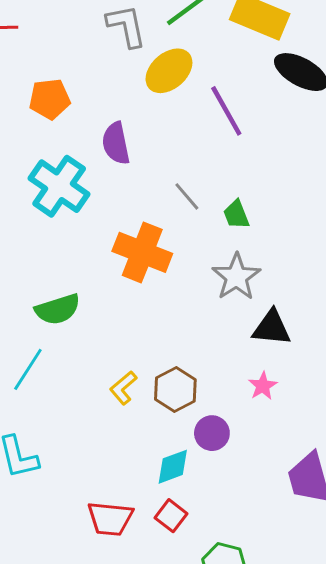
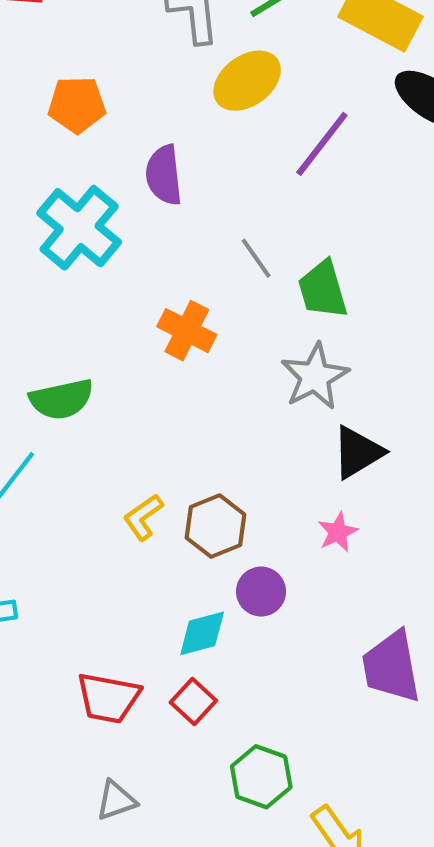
purple line: (226, 111) -> (322, 144), turned 62
green trapezoid: (236, 214) -> (323, 290), size x1.4
orange cross: (142, 252) -> (187, 331), size x0.7
black triangle: (272, 328) -> (358, 452), turned -42

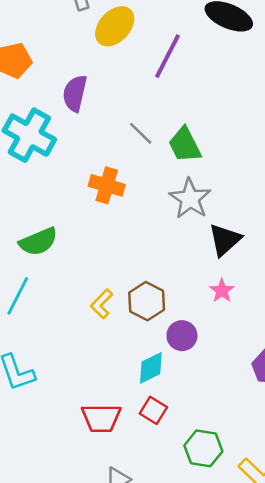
purple semicircle: (164, 175) -> (75, 93), turned 30

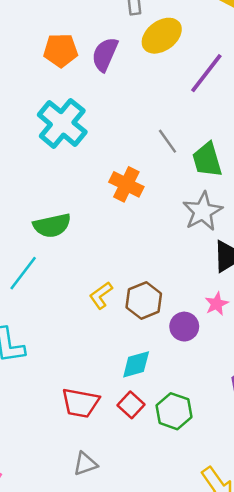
purple semicircle: (75, 93) -> (105, 54), moved
purple circle: (182, 336) -> (184, 327), moved
green hexagon: (203, 448) -> (174, 411), moved

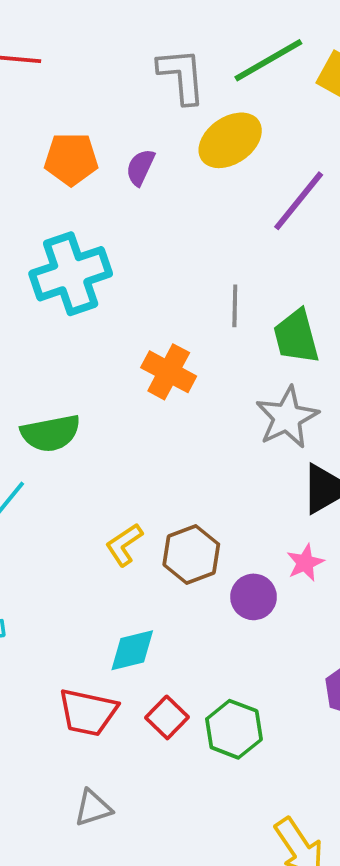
purple semicircle: (105, 54) -> (140, 167), size x0.7
cyan cross: (62, 123) -> (71, 274), turned 30
gray line: (167, 141) -> (235, 306), turned 35
cyan diamond: (136, 364) -> (132, 650), moved

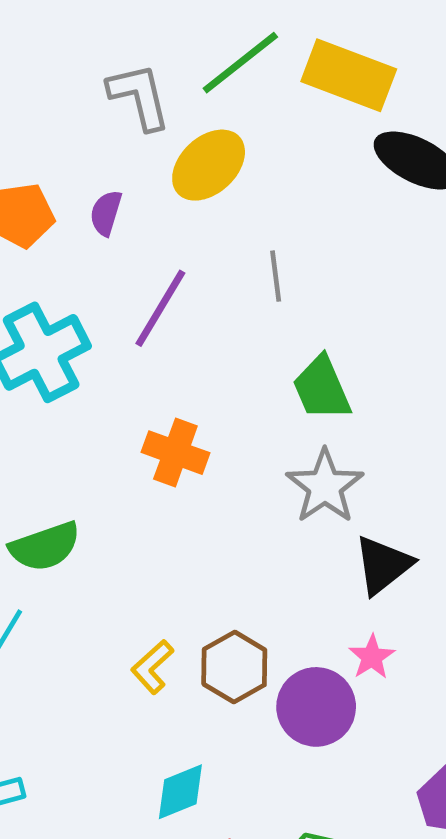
purple line: (299, 201) -> (160, 308), moved
gray line: (235, 306) -> (276, 276), moved
purple circle: (254, 597) -> (316, 707), size x1.4

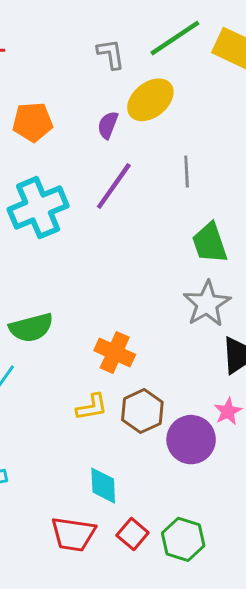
gray L-shape: (139, 96) -> (111, 54), size x0.7
purple semicircle: (106, 213) -> (108, 125), moved
orange cross: (175, 453) -> (115, 353), moved
yellow L-shape: (152, 667) -> (92, 407), turned -152
cyan diamond: (180, 792) -> (103, 486), turned -75

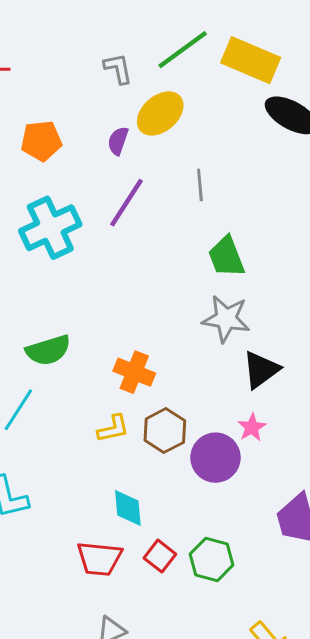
gray star: (207, 304) -> (226, 319), turned -30

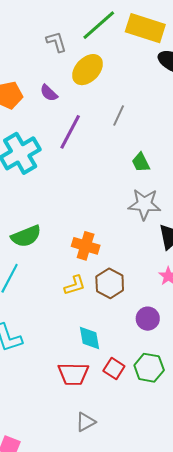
purple semicircle: (118, 141) -> (49, 93), moved, turned -60
gray line: (200, 185) -> (119, 116), turned 35
green trapezoid: (226, 257) -> (141, 162), size x0.7
purple circle: (216, 458) -> (148, 319), moved, size x0.7

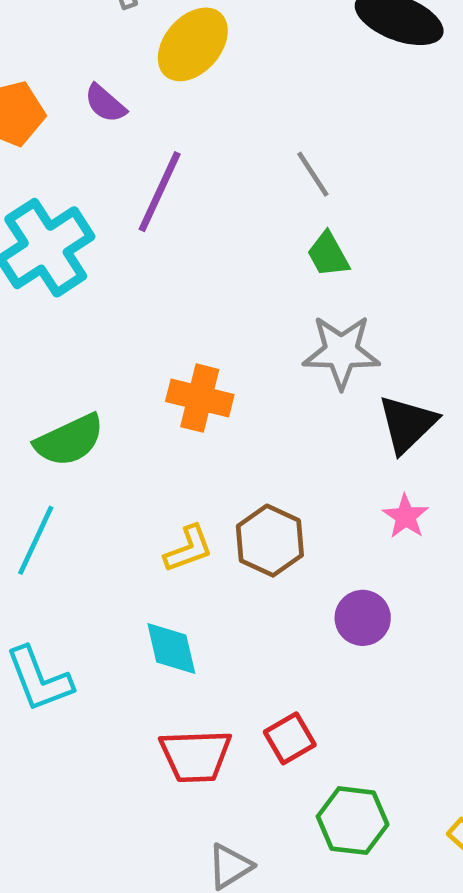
gray line: (119, 116) -> (313, 174), moved, turned -55
orange cross: (86, 246) -> (200, 398), moved
cyan diamond: (89, 338) -> (171, 649), moved
red square: (114, 368) -> (290, 738), turned 30
green hexagon: (149, 368) -> (353, 821), moved

